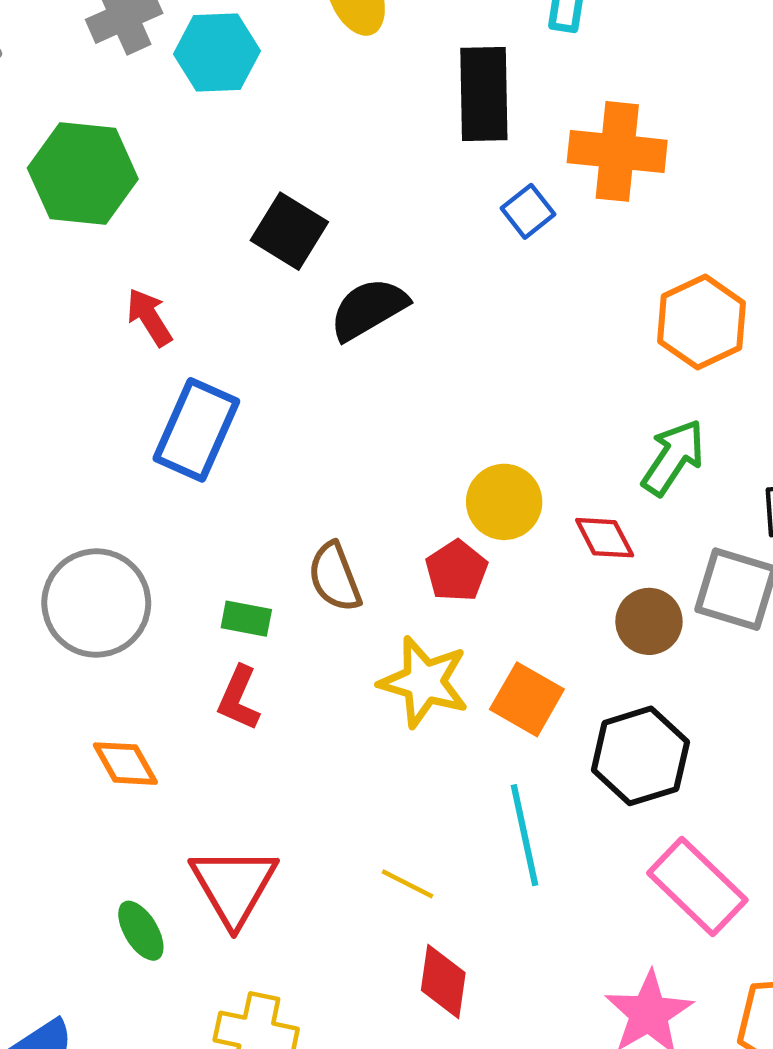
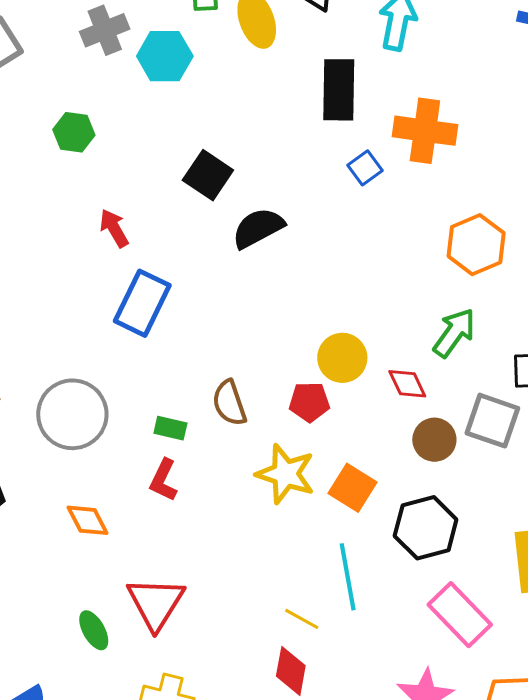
green hexagon: (83, 173) -> (74, 132), size x0.6
red pentagon: (456, 571) -> (309, 402), turned 30
yellow line: (407, 884) -> (302, 619), moved

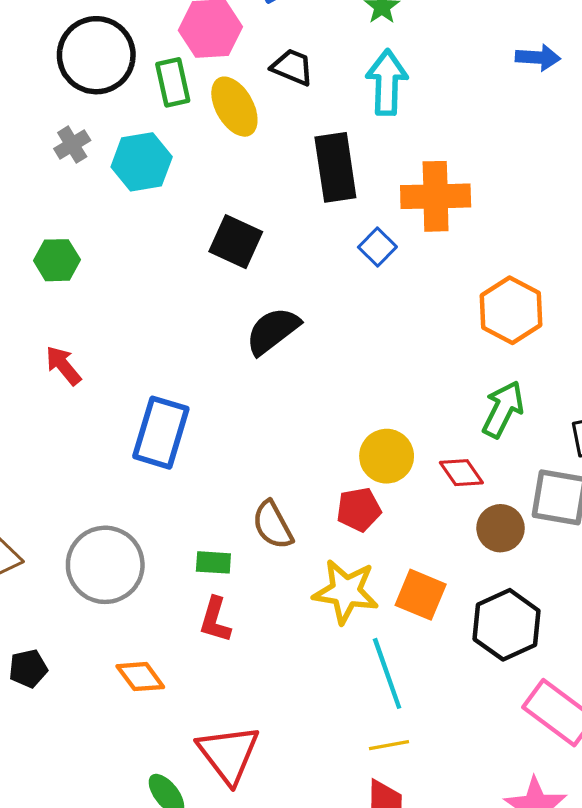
gray cross: (105, 30) -> (72, 145), size x0.7
black square: (208, 175) -> (236, 242), moved
red arrow: (114, 228) -> (63, 366), moved
cyan line: (348, 577) -> (387, 673), moved
yellow line: (302, 619) -> (389, 745), turned -30

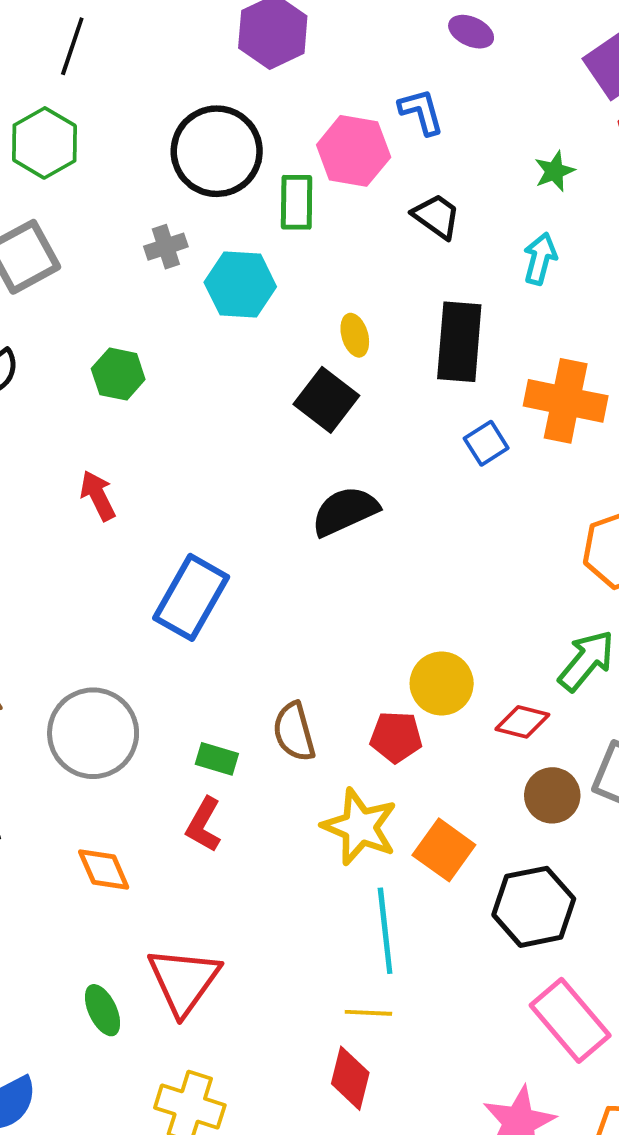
cyan arrow: (387, 82) -> (540, 259), size x0.7
yellow ellipse: (234, 107) -> (355, 335), moved, size x0.6
red diamond: (461, 473) -> (522, 722), turned -54

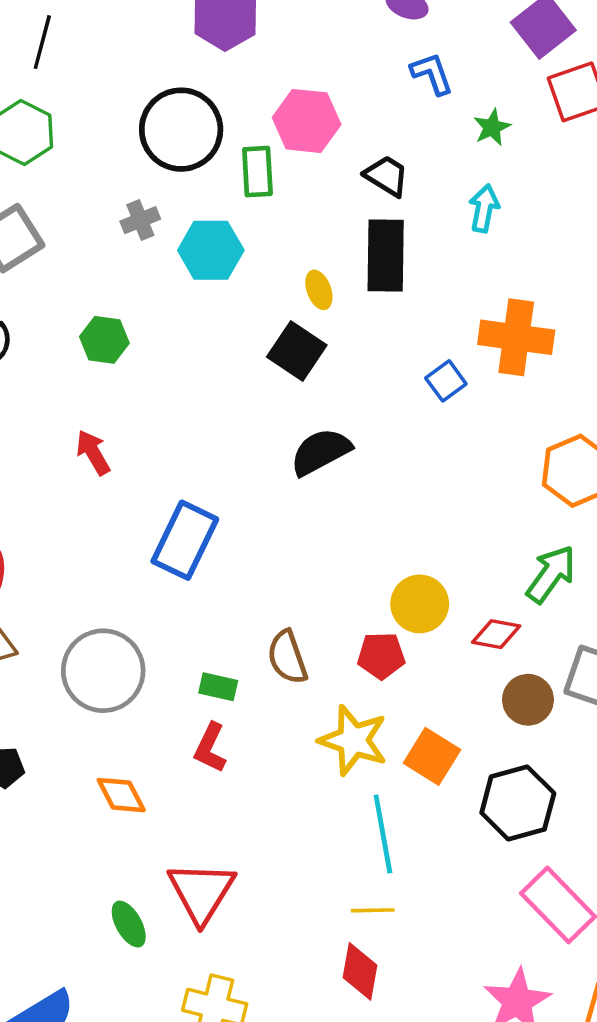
blue L-shape: (421, 112) -> (432, 74), moved
black rectangle: (459, 342) -> (386, 256), moved

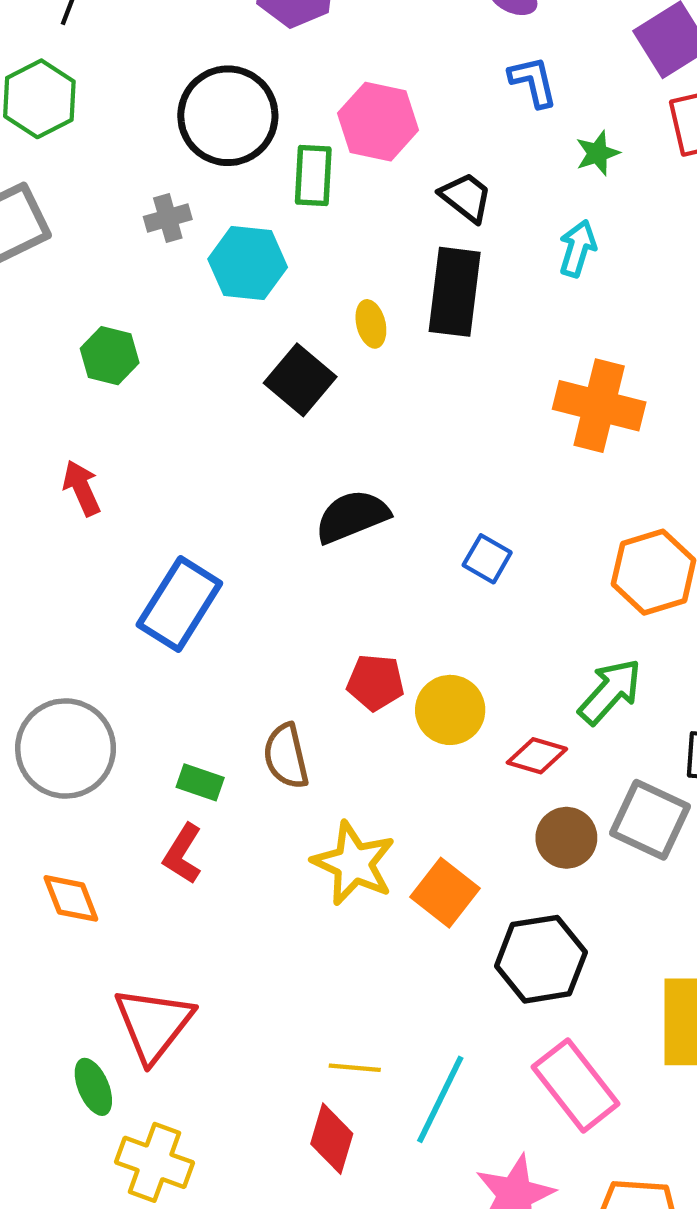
black square: (297, 351) -> (300, 380), moved
blue square: (446, 381) -> (487, 559), moved, turned -30
red pentagon: (381, 656) -> (376, 682), moved
cyan line: (383, 834) -> (440, 1099), moved, turned 30
green ellipse: (129, 924) -> (93, 1087), moved

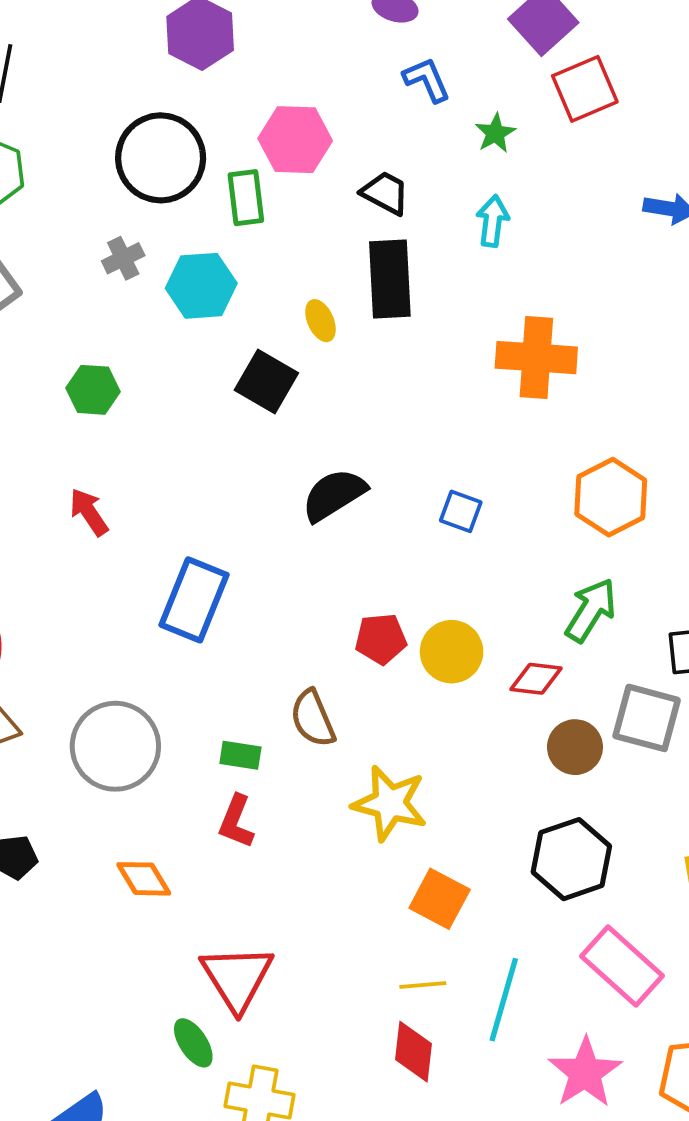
orange square: (445, 893) -> (440, 899), moved

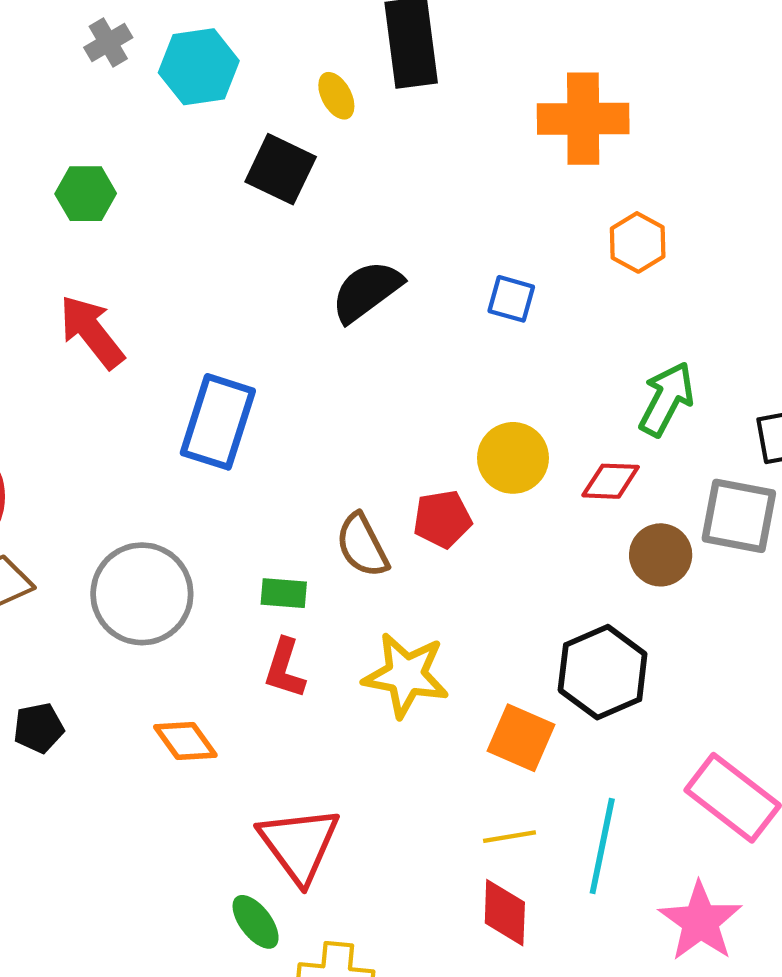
orange hexagon: (611, 497) -> (638, 242), moved, size x0.7
red arrow: (89, 512) -> (92, 332), size x1.4
red pentagon: (381, 639) -> (442, 519), moved
yellow star: (390, 803) -> (406, 675), moved
black hexagon: (571, 859) -> (603, 672), moved

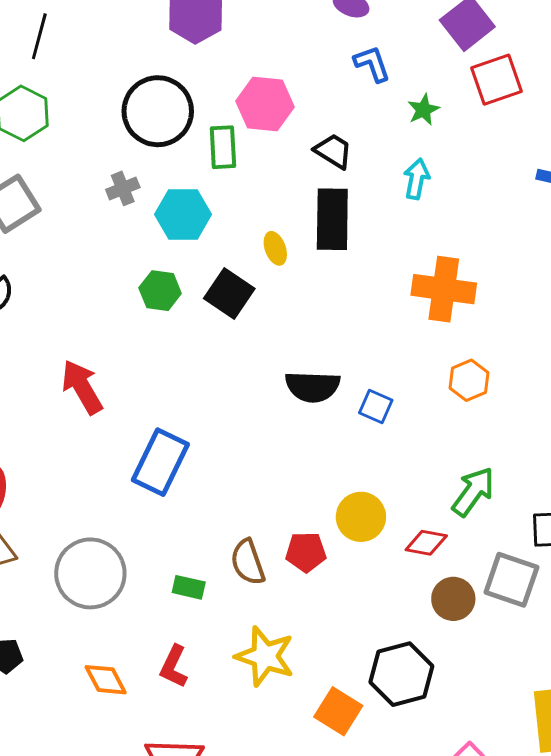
green hexagon: (86, 194) -> (160, 291), moved
black semicircle: (367, 291) -> (313, 387), moved, turned -150
red L-shape: (285, 668) -> (174, 667), moved

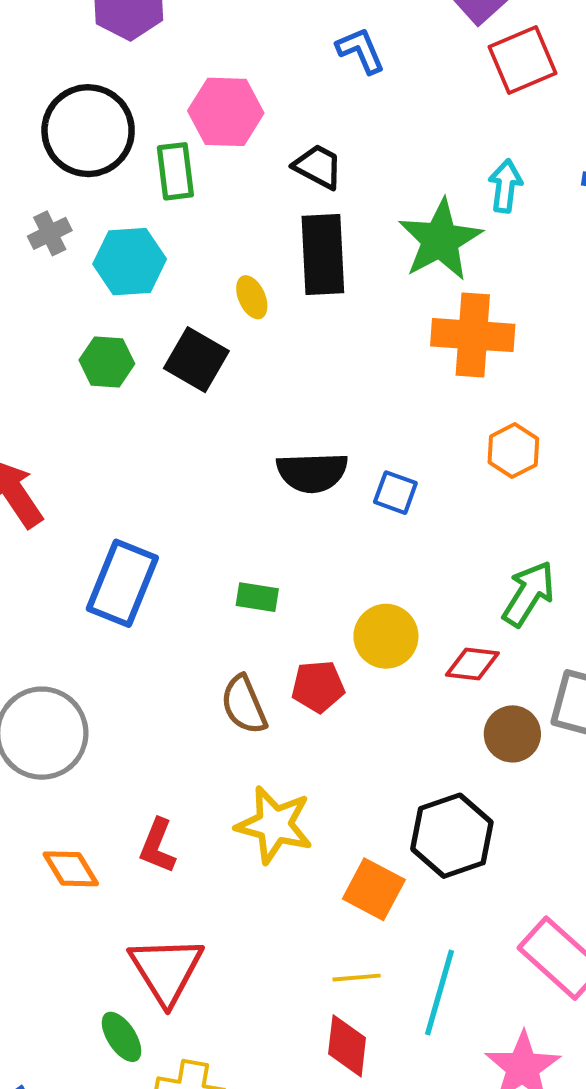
green star: (423, 110) -> (440, 240), moved, size x2.0
cyan arrow: (416, 179) -> (505, 186), moved
green rectangle: (189, 587) -> (257, 597), moved

